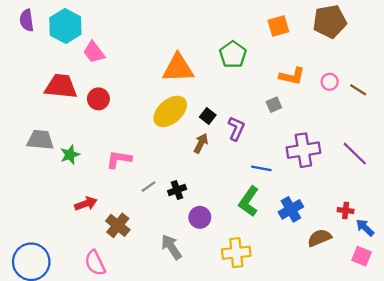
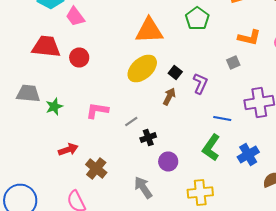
gray line: (149, 187) -> (131, 122), moved

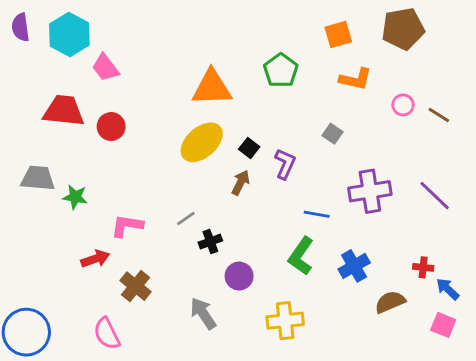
orange L-shape: (249, 38) -> (356, 79), moved
gray square: (233, 62) -> (333, 134), turned -32
green star: (54, 106) -> (75, 197), turned 30
pink L-shape: (97, 110) -> (127, 226), moved

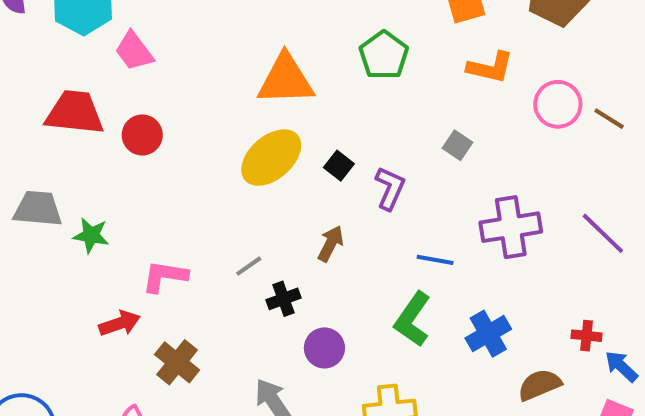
pink circle: (403, 105) -> (558, 104), size x1.5
brown arrow: (241, 183) -> (331, 244), moved

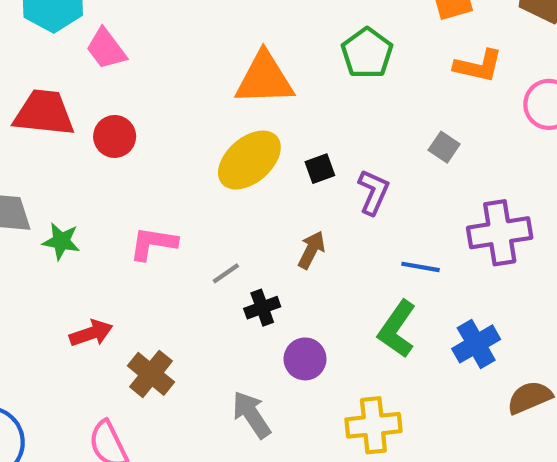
black square: (339, 166) -> (320, 169), turned 32
pink L-shape: (165, 276) -> (153, 243), moved

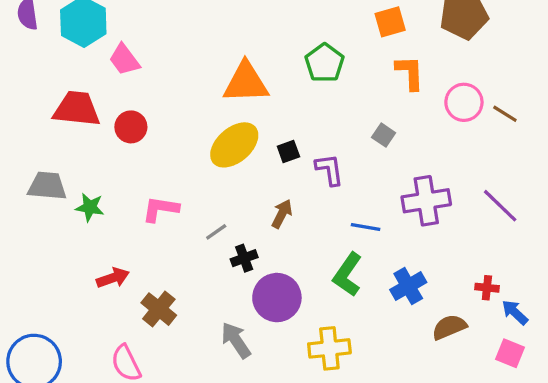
orange L-shape: (478, 66) -> (410, 73), turned -105
purple L-shape: (373, 192) -> (329, 170), turned -32
purple circle: (305, 359) -> (277, 298), size x1.5

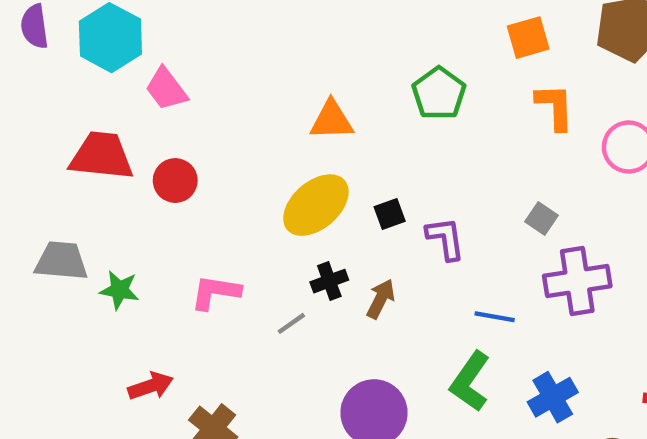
orange triangle: (246, 83) -> (332, 120), size x0.7
gray square: (384, 135) -> (542, 218), moved
black cross: (244, 258) -> (329, 281), moved

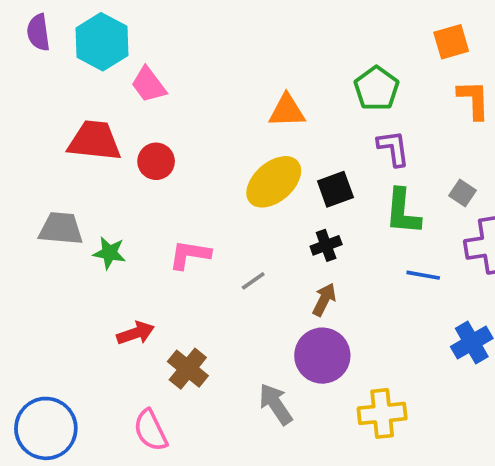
black square: (390, 214) -> (335, 189), size x1.4
purple L-shape: (445, 239) -> (393, 148), moved
black cross: (329, 281) -> (326, 245), moved
brown arrow: (381, 299) -> (324, 300), moved
green L-shape: (470, 382) -> (403, 212), moved, turned -30

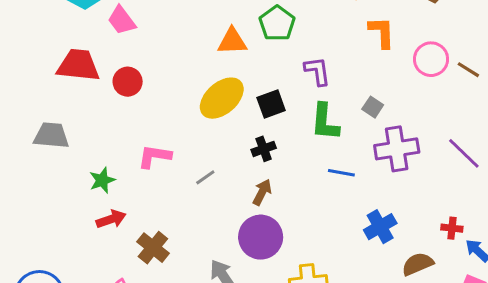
green pentagon: (376, 88) -> (277, 23), moved
green star: (109, 253) -> (102, 180), moved, turned -30

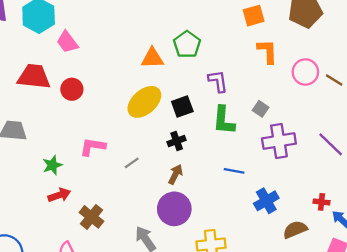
blue line: (341, 173) -> (234, 171), moved

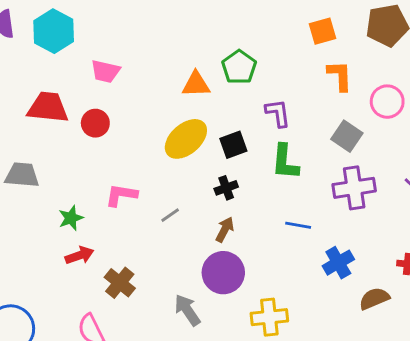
pink trapezoid: (67, 42) -> (105, 71), moved, turned -40
gray square: (261, 109) -> (347, 136), moved, size x1.5

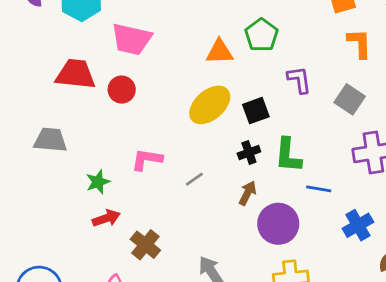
pink trapezoid: (105, 71) -> (131, 39), size x1.4
gray square: (347, 136) -> (350, 99), moved
green L-shape: (285, 162) -> (288, 155), moved
purple circle: (223, 273) -> (278, 224), moved

